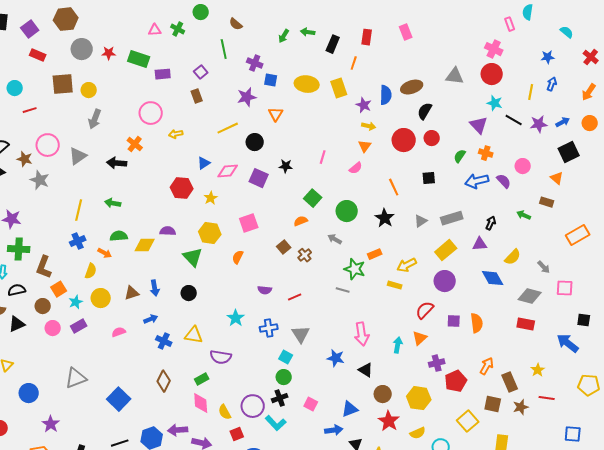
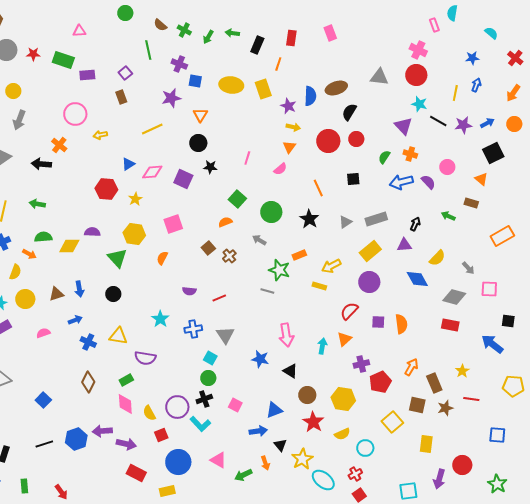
green cross: (178, 29) -> (184, 30), moved
black circle: (255, 142) -> (198, 143), moved
blue square: (119, 399) -> (43, 400), size x0.7

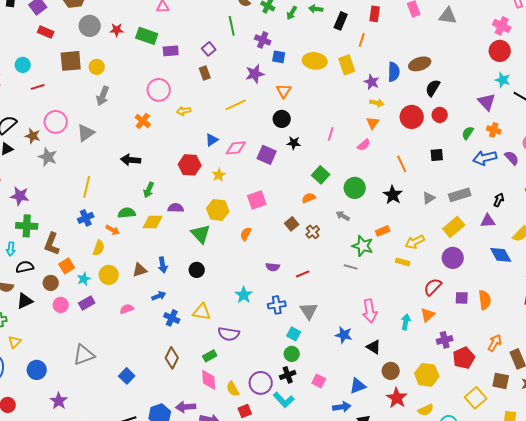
gray triangle: (379, 77) -> (448, 16), moved
black arrow: (41, 164) -> (131, 160), moved
green arrow: (37, 204) -> (149, 190), moved, turned -77

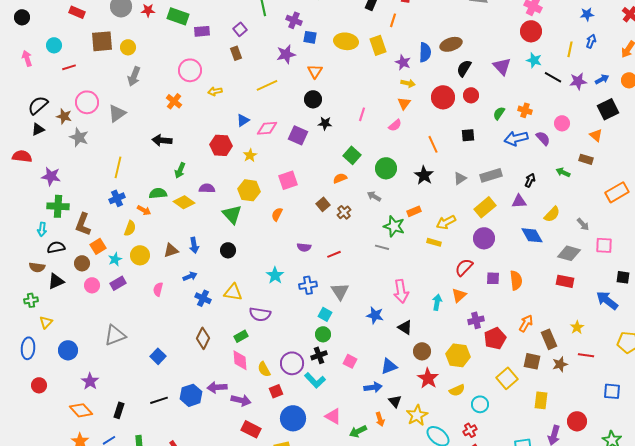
purple triangle: (487, 102) -> (502, 66), moved
yellow diamond: (153, 222) -> (184, 202), turned 35
pink semicircle: (127, 309) -> (158, 289), turned -56

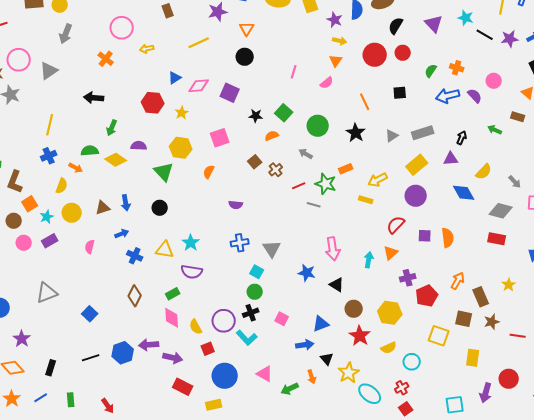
black star: (325, 123) -> (256, 116), moved
red line: (334, 254) -> (299, 186), moved
cyan star: (275, 275) -> (191, 243), moved
red line: (586, 355) -> (518, 336), moved
yellow square: (507, 378) -> (439, 336), turned -30

